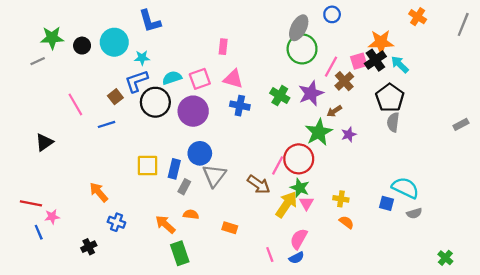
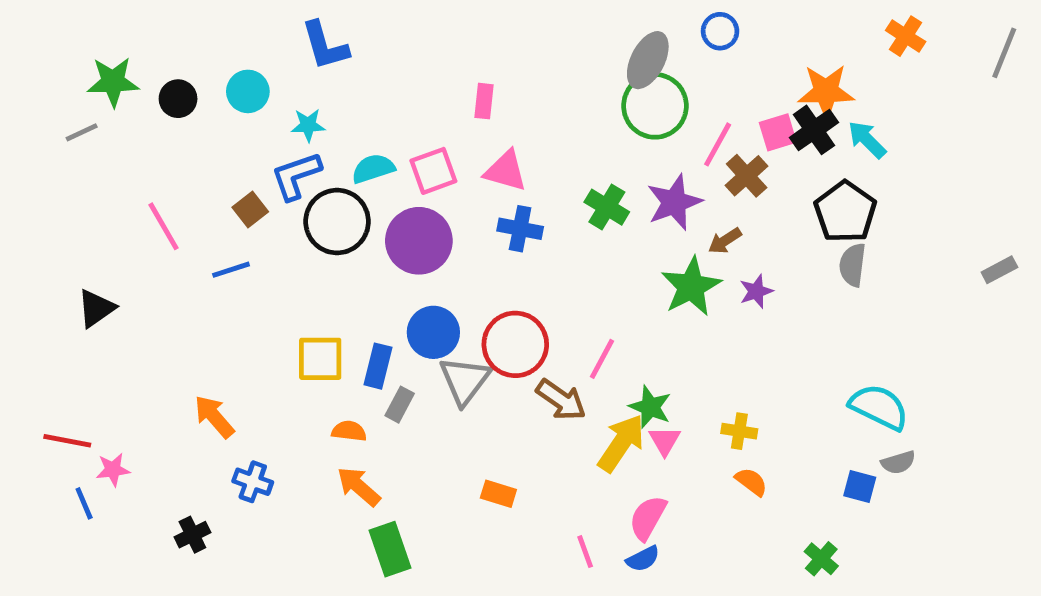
cyan circle: (114, 42) -> (248, 91), size x0.7
red circle: (299, 159) -> (515, 344), moved
blue square: (386, 203) -> (860, 487), moved
orange semicircle: (191, 214) -> (349, 431), moved
green cross: (445, 258) -> (821, 559), moved

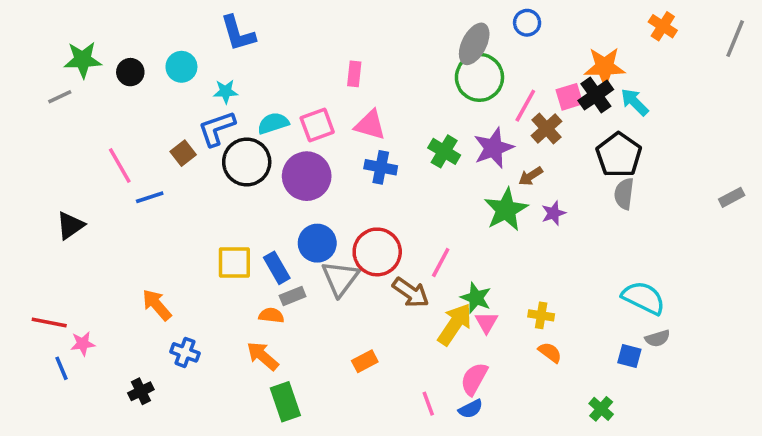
blue line: (231, 270) -> (150, 197), moved
blue rectangle: (378, 366) -> (277, 268), turned -44
gray rectangle: (400, 405) -> (293, 296), turned 40
orange semicircle: (349, 431) -> (271, 315), moved
orange rectangle: (498, 494) -> (365, 361), turned -45

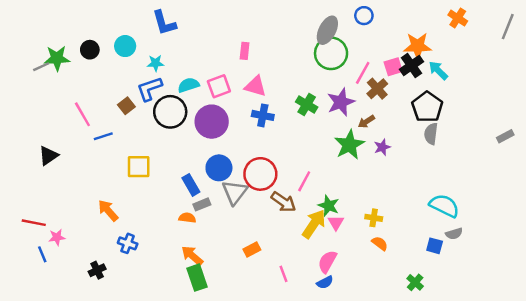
green star: (83, 60) -> (57, 58), moved
yellow square: (234, 263) -> (139, 167), moved
orange arrow: (263, 356) -> (192, 256), moved
pink line: (428, 404) -> (284, 274), moved

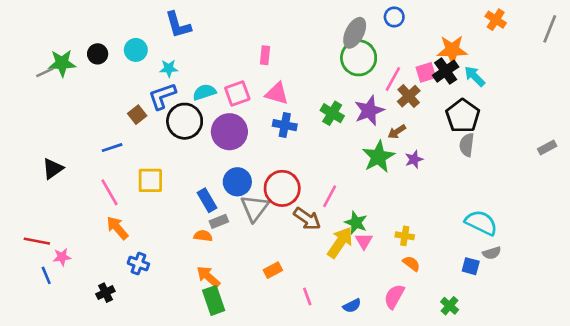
pink line: (82, 114) -> (109, 192), moved
pink semicircle: (327, 262) -> (394, 296), moved

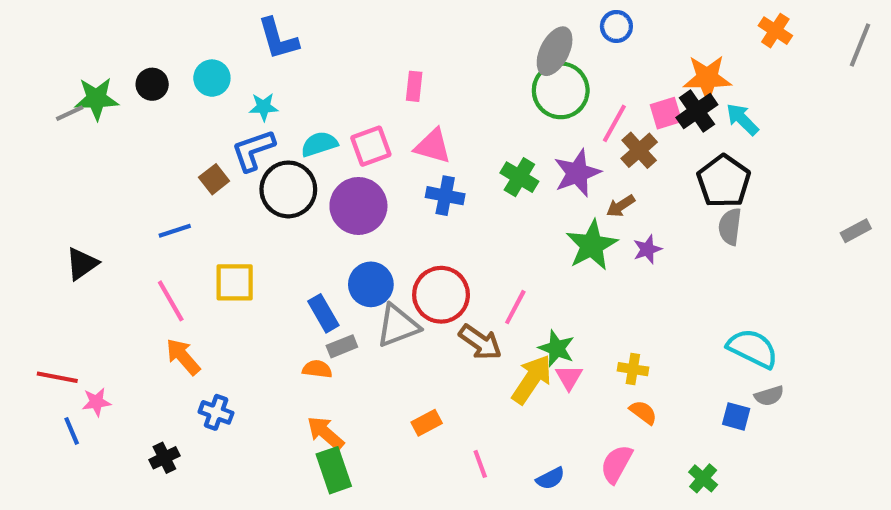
gray triangle: (254, 208) -> (398, 326), turned 32

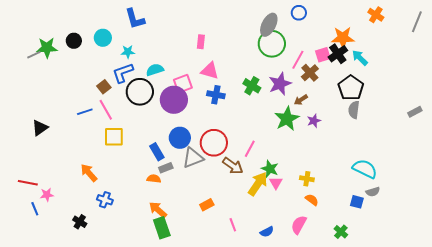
pink square: (371, 146) -> (183, 84), moved
pink line: (171, 301) -> (106, 110), moved
black cross: (164, 458) -> (80, 222), turned -32

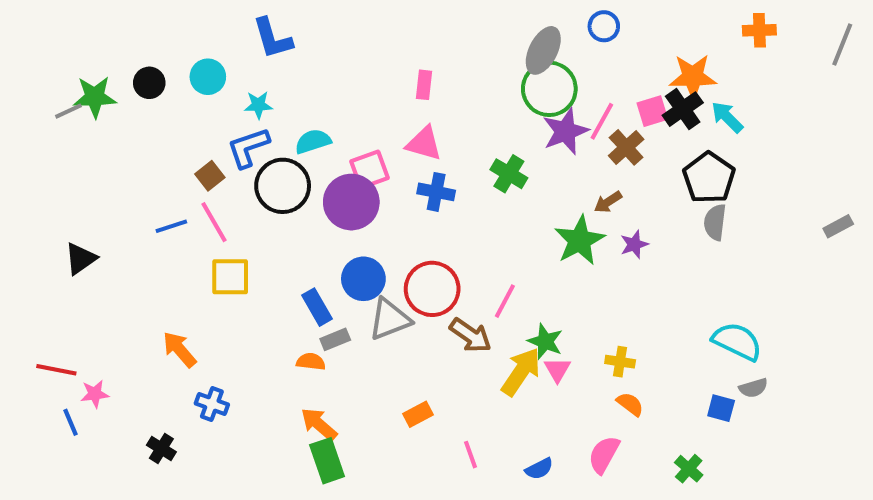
orange cross: (376, 15) -> (759, 30), turned -35
pink rectangle: (201, 42) -> (424, 85), moved
purple star: (280, 84) -> (565, 131), moved

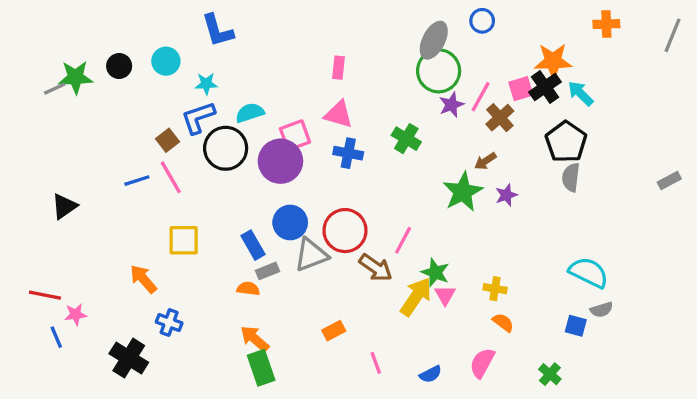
purple star: (565, 131) -> (451, 105), size x0.7
yellow square: (230, 277) -> (184, 240), moved
black cross: (161, 449) -> (129, 358), size x1.6

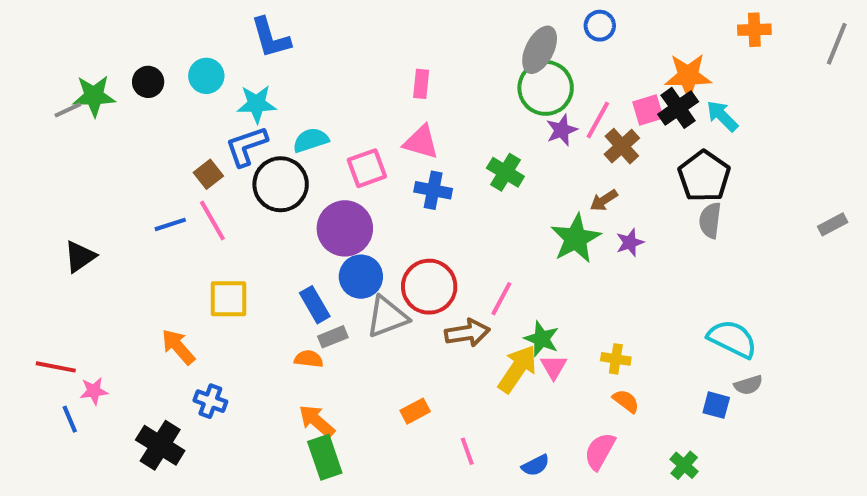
cyan star: (206, 84) -> (256, 104), size x1.4
purple circle: (280, 161) -> (345, 228), moved
brown arrow: (376, 268) -> (467, 333), turned -44

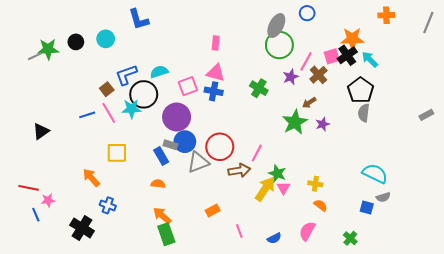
cyan star: (256, 104) -> (131, 109), moved
purple star: (562, 130) -> (291, 77), moved
blue cross: (433, 190) -> (214, 91), moved
gray rectangle: (333, 337) -> (170, 145), moved, turned 40

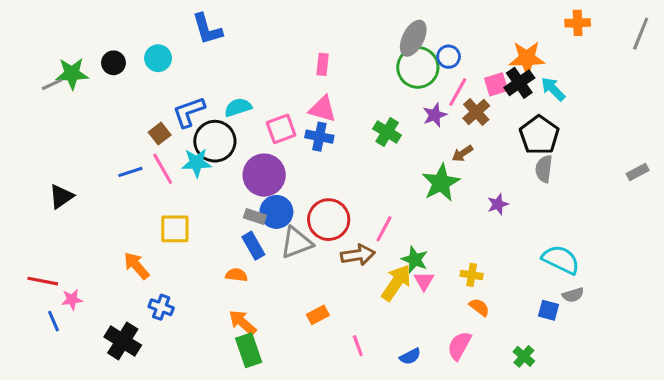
blue circle: (307, 13) -> (449, 57), moved
purple star: (323, 124) -> (498, 204), moved
blue rectangle: (161, 156) -> (253, 246), moved

